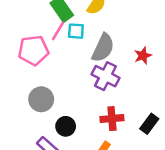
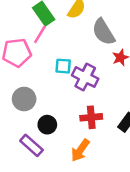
cyan square: (76, 31) -> (63, 66), moved
gray semicircle: (103, 48) -> (103, 32), moved, turned 124

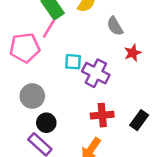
gray semicircle: (103, 32) -> (115, 26), size x0.7
black circle: (47, 125) -> (46, 123), moved

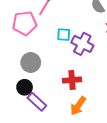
red cross: (102, 115) -> (72, 80), moved
black circle: (46, 123) -> (25, 87), moved

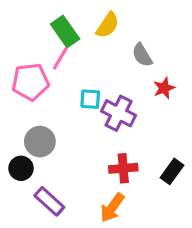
red cross: (72, 80) -> (123, 168), moved
black circle: (25, 87) -> (21, 168), moved

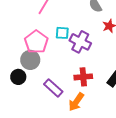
pink pentagon: (30, 82) -> (36, 42), moved, turned -30
purple rectangle: (49, 201) -> (53, 88), moved

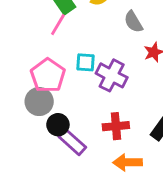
black circle: (18, 77) -> (58, 125), moved
orange arrow: (76, 102) -> (128, 162), moved, turned 54

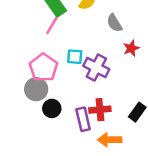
purple rectangle: (72, 142) -> (83, 119), moved, turned 35

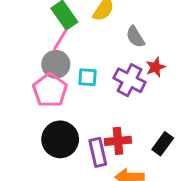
purple cross: (96, 68) -> (129, 80), moved
gray circle: (36, 89) -> (56, 64), moved
black circle: (52, 108) -> (60, 139), size x1.6

